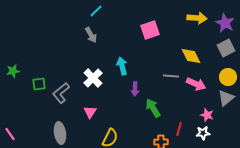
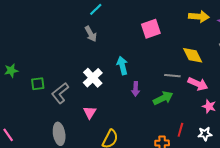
green arrow: (153, 108) -> (163, 98), moved, turned 96
pink star: (207, 115) -> (209, 106), moved

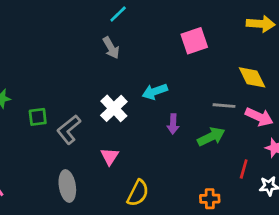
cyan arrow: (122, 65) -> (155, 91), turned -96
red line: (180, 130) -> (244, 169), moved

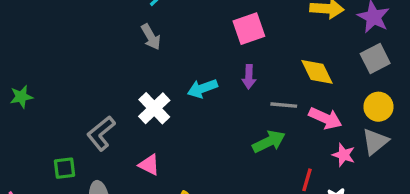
green square: (38, 117) -> (64, 168), moved
purple arrow: (173, 124) -> (249, 77), moved
pink triangle: (110, 156) -> (149, 165), turned -36

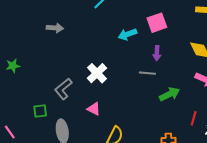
gray arrow: (151, 37) -> (55, 28), moved, turned -56
cyan arrow: (202, 88) -> (127, 34), moved
gray line: (284, 105) -> (147, 73), moved

